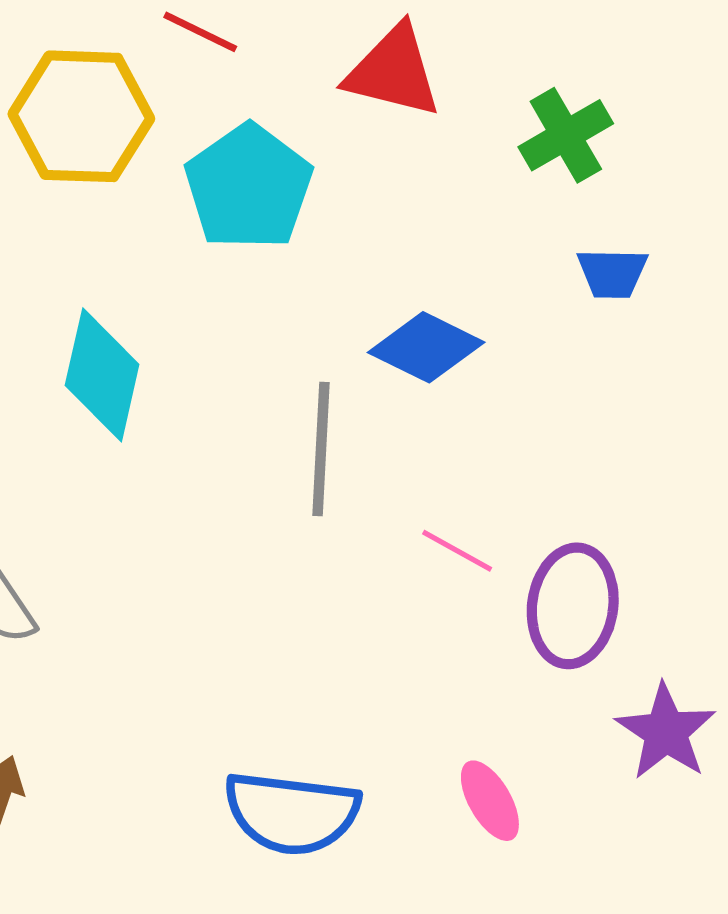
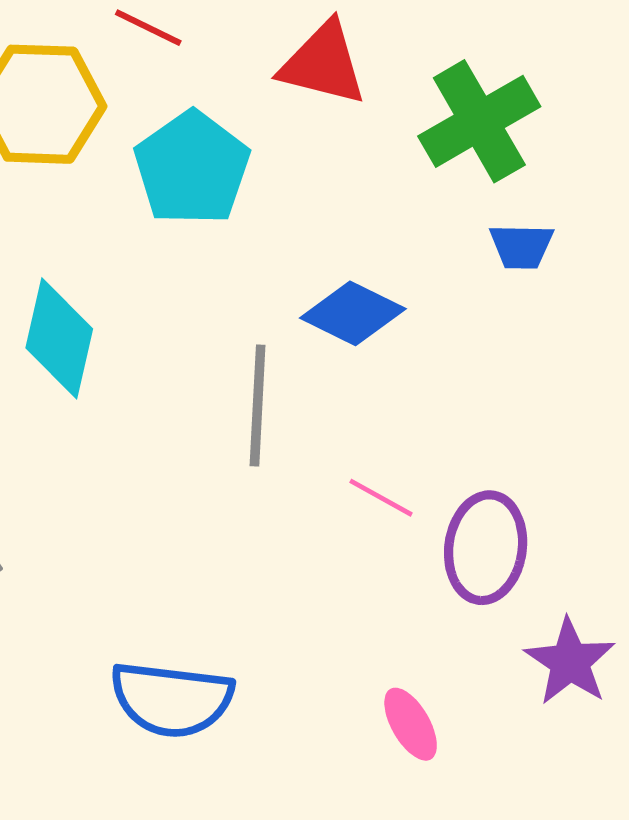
green cross: (566, 135) -> (479, 121), size x1.4
blue semicircle: (292, 813) -> (172, 699), moved

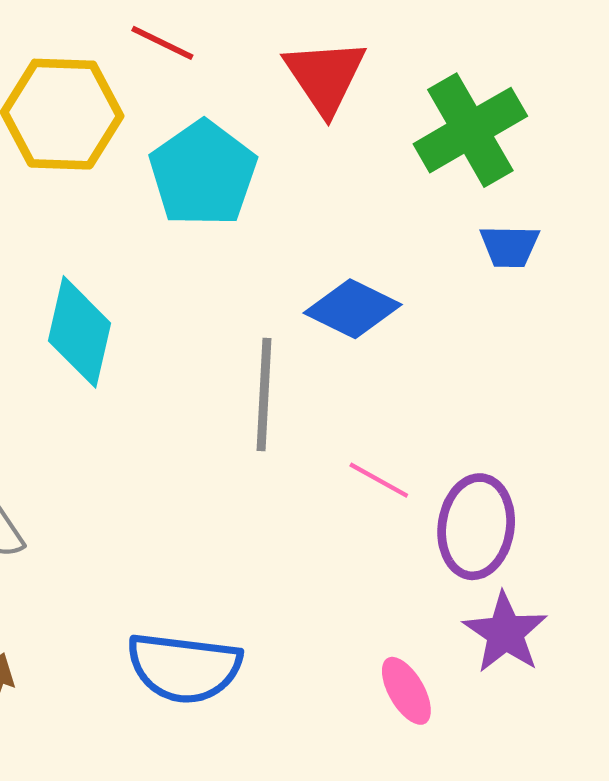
red triangle: (323, 64) -> (325, 76), turned 42
purple star: (570, 662) -> (505, 633), moved

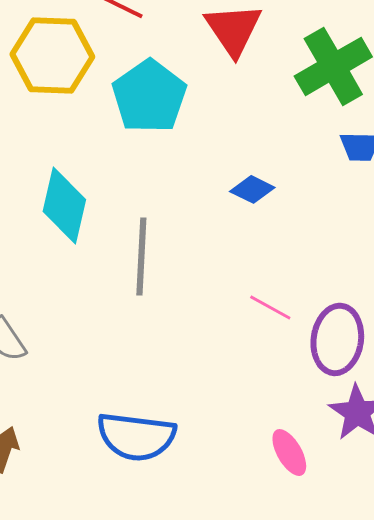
blue diamond: (353, 309) -> (252, 189), size x0.7
gray line: (264, 394) -> (141, 256), moved

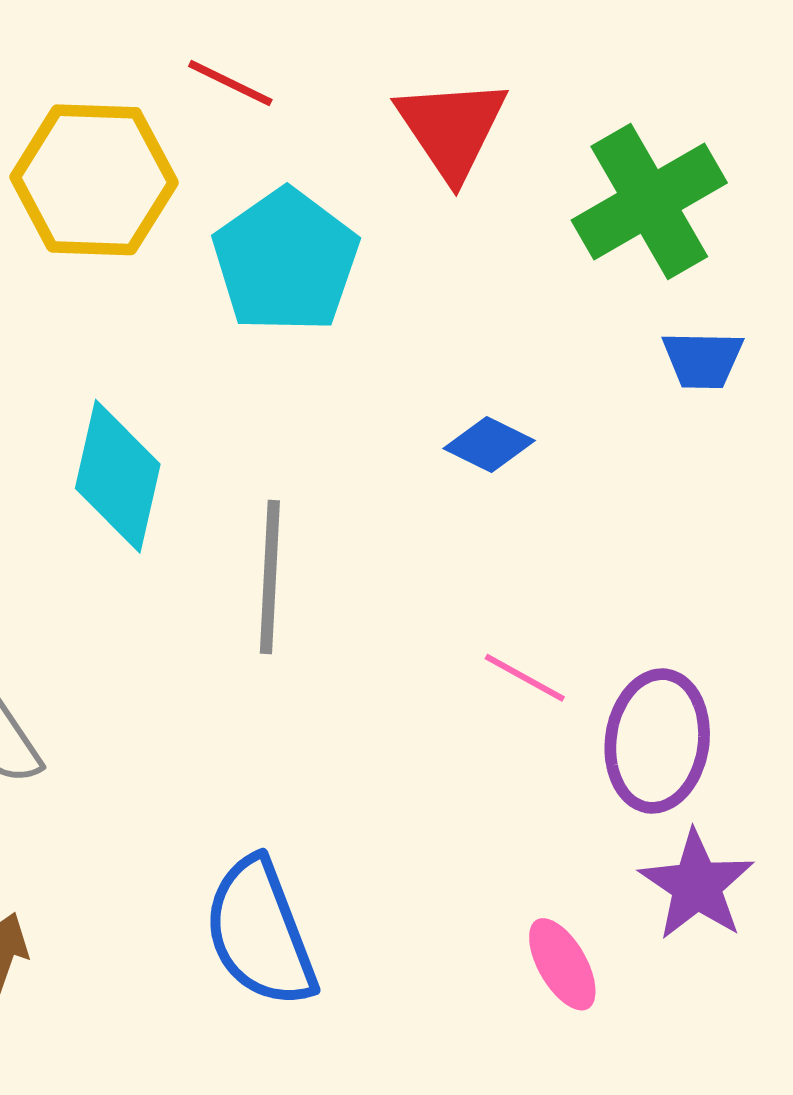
blue semicircle: (136, 436) -> (260, 933), turned 62

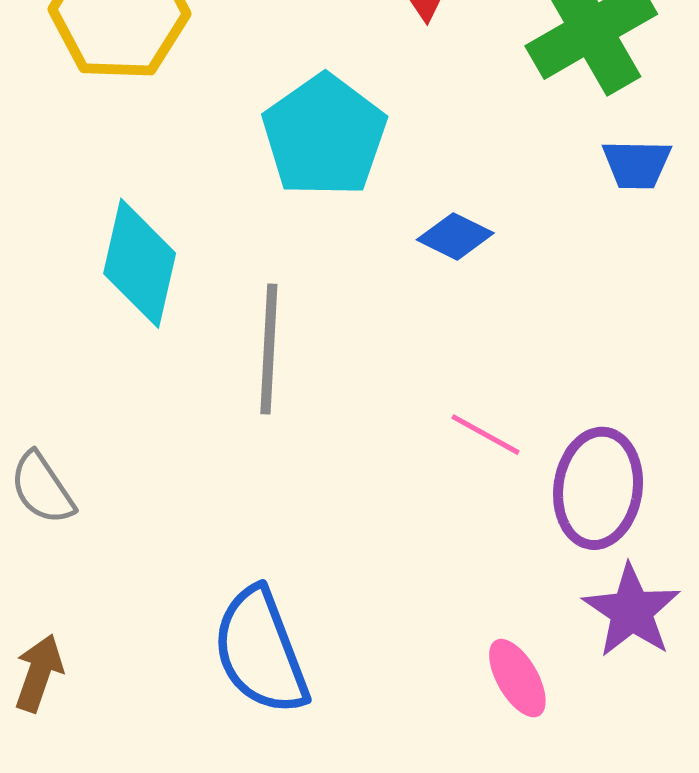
cyan pentagon: (286, 261) -> (324, 136), moved

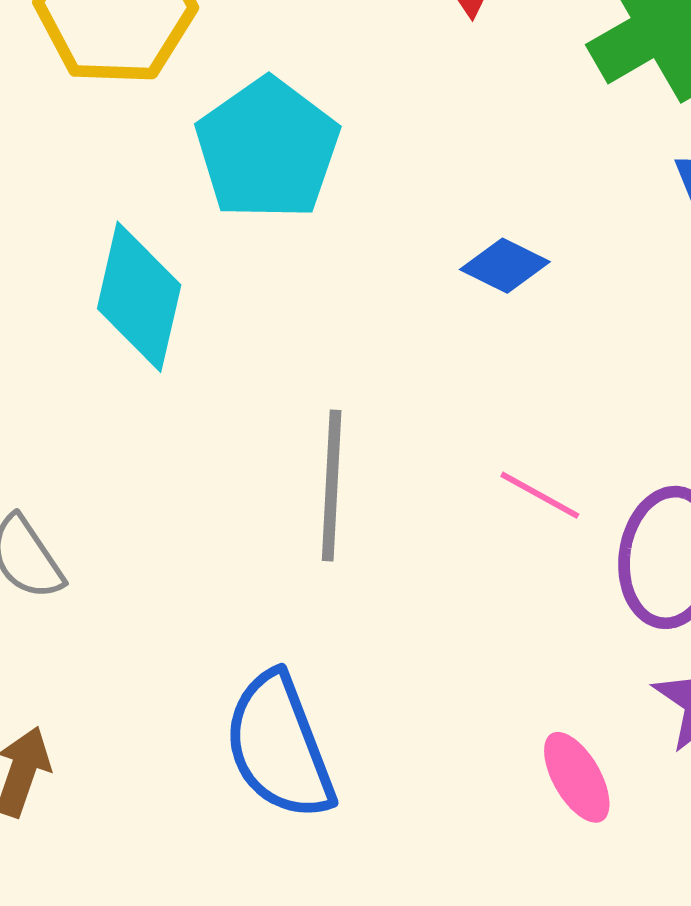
cyan pentagon: (324, 136) -> (267, 149), moved
gray line: (269, 349) -> (332, 485), moved

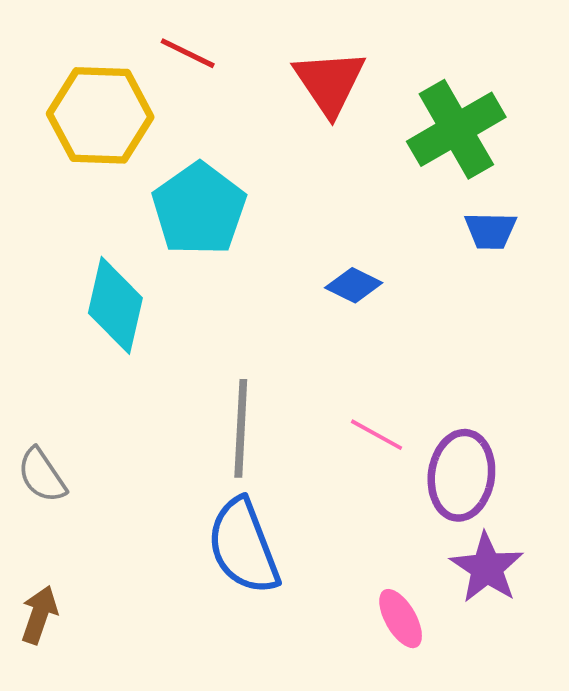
blue semicircle: (279, 746) -> (243, 546), moved

